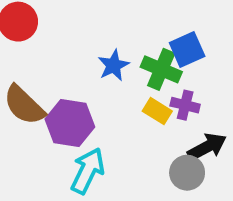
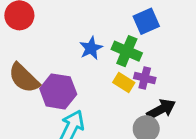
blue square: (187, 49) -> (146, 21), moved

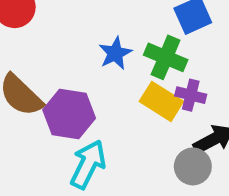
yellow rectangle: (124, 82) -> (161, 101), size x1.4

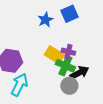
blue star: (115, 53) -> (45, 20), moved
green cross: (166, 57) -> (65, 66), moved

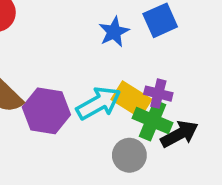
cyan arrow: (19, 85) -> (99, 103), moved, turned 35
gray circle: (69, 86) -> (129, 155), moved

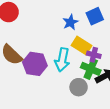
yellow rectangle: (131, 99) -> (82, 46), moved
cyan arrow: (99, 103) -> (62, 60), turned 130

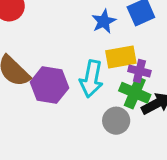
yellow rectangle: (82, 46) -> (121, 57), turned -42

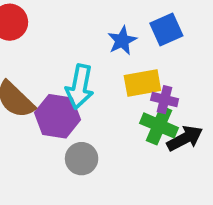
cyan arrow: (91, 79) -> (80, 87), moved
gray circle: (116, 121) -> (82, 159), moved

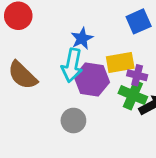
blue star: (122, 41) -> (82, 38), moved
purple hexagon: (58, 116) -> (92, 79), moved

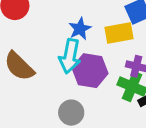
yellow rectangle: (120, 62) -> (119, 33), moved

